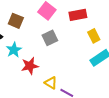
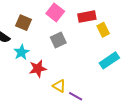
yellow rectangle: (94, 36) -> (103, 30), moved

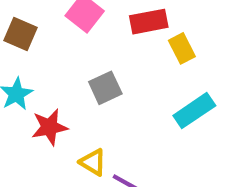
gray square: (58, 40) -> (105, 88), moved

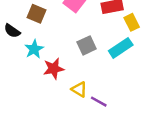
cyan rectangle: (194, 111) -> (121, 48), moved

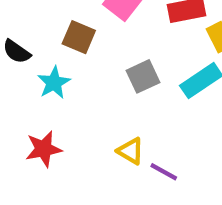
brown square: (37, 14) -> (79, 37), moved
red star: (54, 69) -> (44, 149), moved

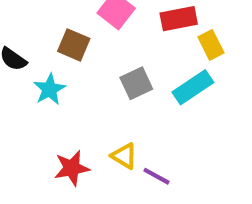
red star: (44, 149) -> (72, 168), moved

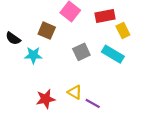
cyan rectangle: (193, 87) -> (113, 54), turned 65
cyan star: (49, 89) -> (33, 55), turned 30

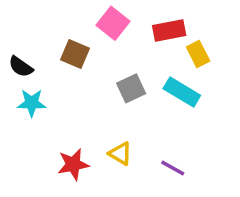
cyan star: (33, 55) -> (32, 103), moved
purple line: (93, 103) -> (173, 168), moved

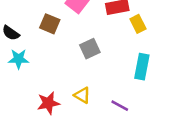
cyan rectangle: (182, 92) -> (142, 67), moved, turned 70

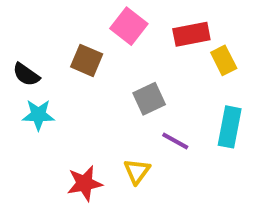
yellow triangle: (82, 95) -> (137, 171), turned 36
purple line: (120, 106) -> (175, 141), moved

